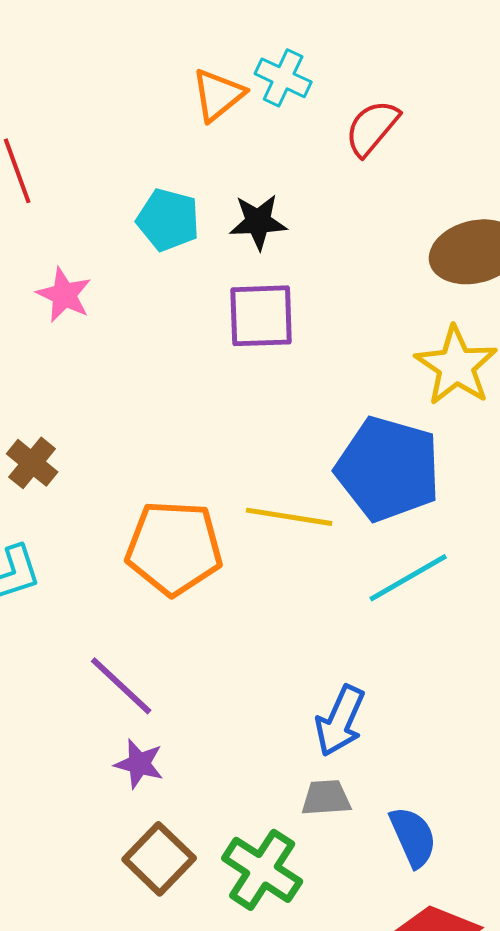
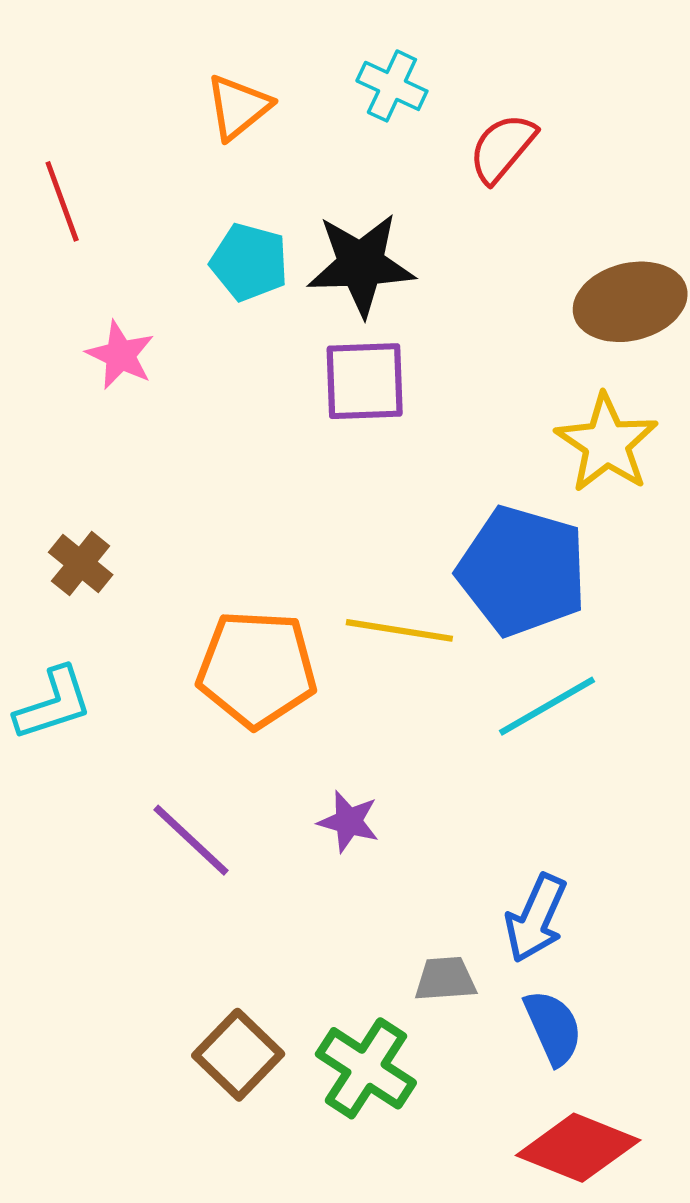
orange triangle: (218, 95) -> (238, 107), moved
black star: (258, 222) -> (361, 265), size x1.5
blue arrow: (340, 721) -> (536, 918), moved
purple star: (139, 764) -> (349, 821), moved

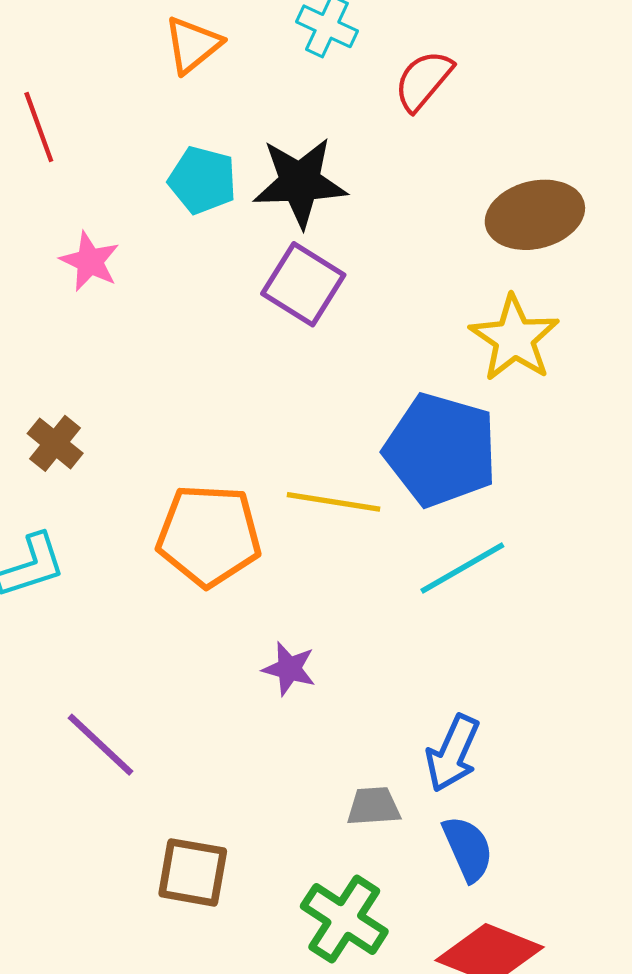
purple square: (365, 381) -> (303, 284), turned 34
purple line: (191, 840) -> (101, 745), moved
brown square: (238, 1055) -> (193, 872), turned -34
green cross: (366, 1068) -> (344, 919), moved

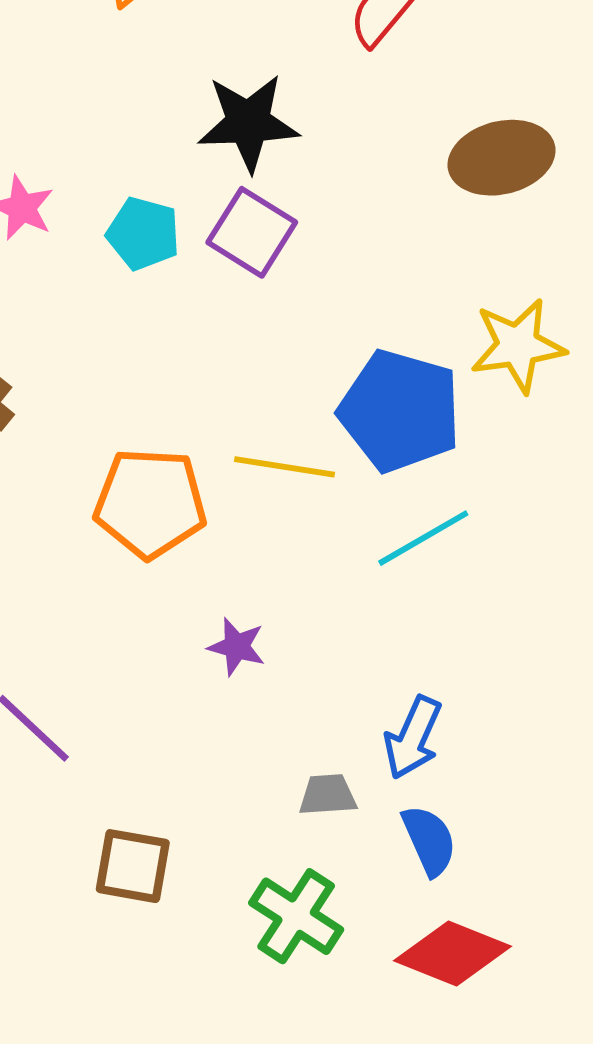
cyan pentagon: (202, 180) -> (143, 234), moved
yellow star: (514, 338) -> (518, 346), moved, turned 30

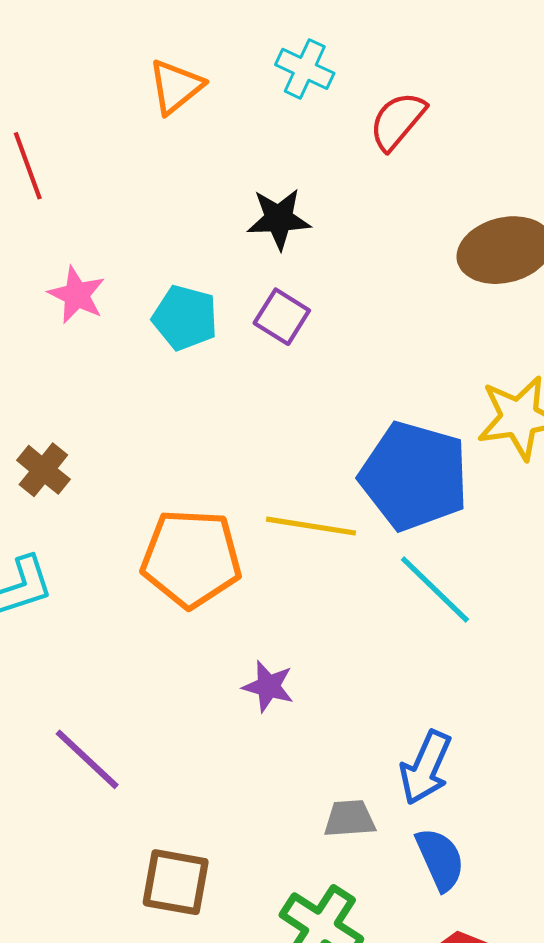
black star: (248, 123) -> (279, 219), size x0.7
purple square: (252, 232) -> (282, 317), size x0.7
cyan line: (423, 538) -> (435, 590), turned 74

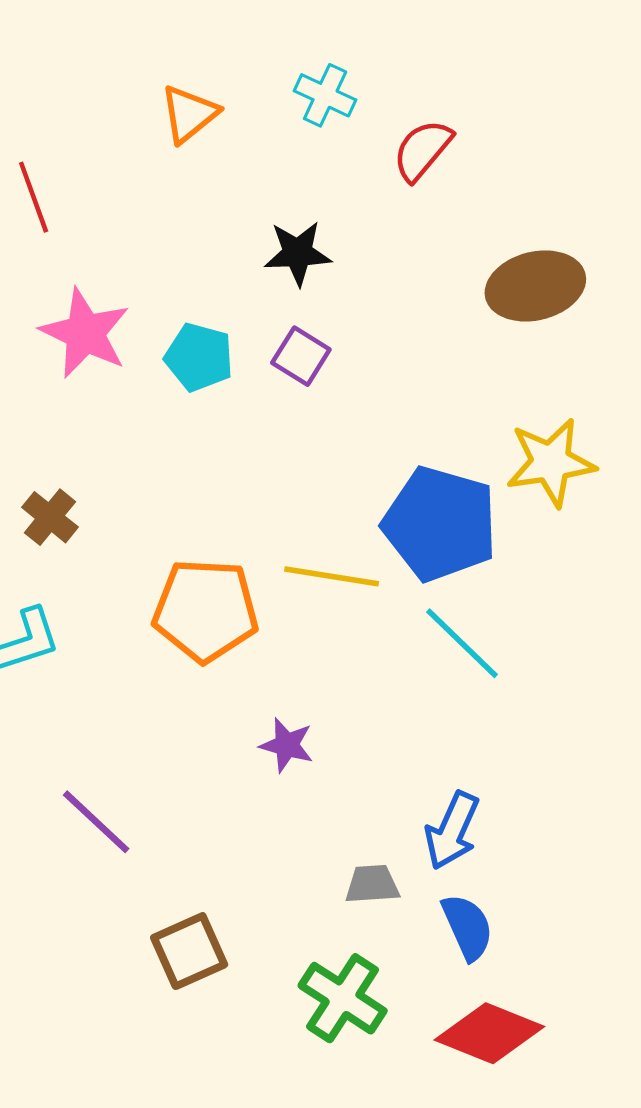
pink star: (77, 295) -> (85, 333), size x1.5
brown square: (176, 882) -> (189, 951), turned -34

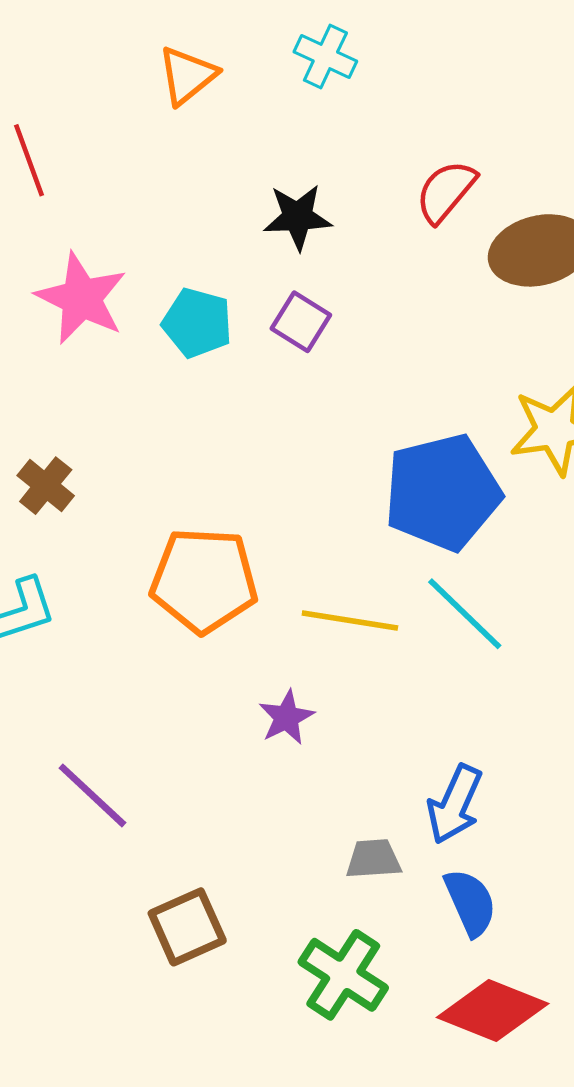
red semicircle: (423, 150) -> (446, 191), moved
blue pentagon: (440, 524) -> (442, 492), turned -30
yellow line: (332, 576) -> (350, 620), moved
purple star: (287, 745) -> (286, 717), turned 30

